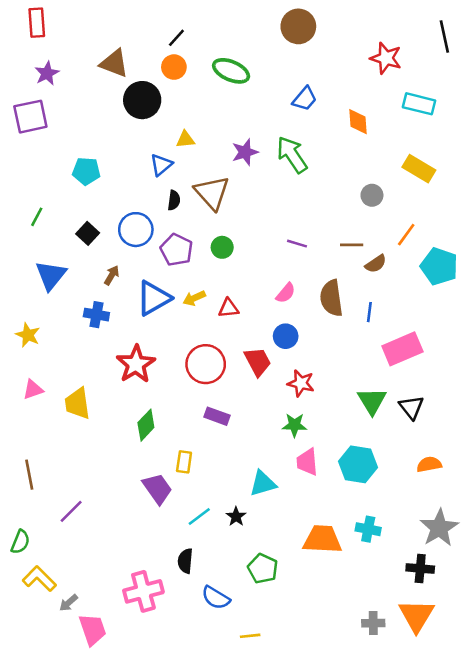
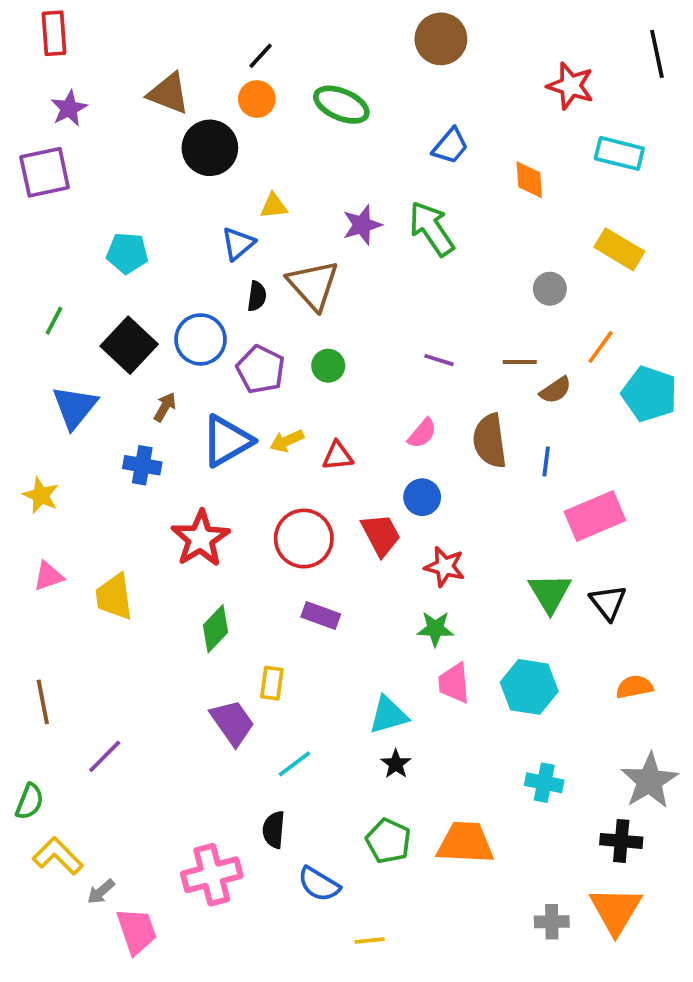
black square: (88, 233) -> (129, 345), size x1.6
black star: (236, 516) -> (396, 764), moved
orange trapezoid: (322, 539) -> (465, 843), moved

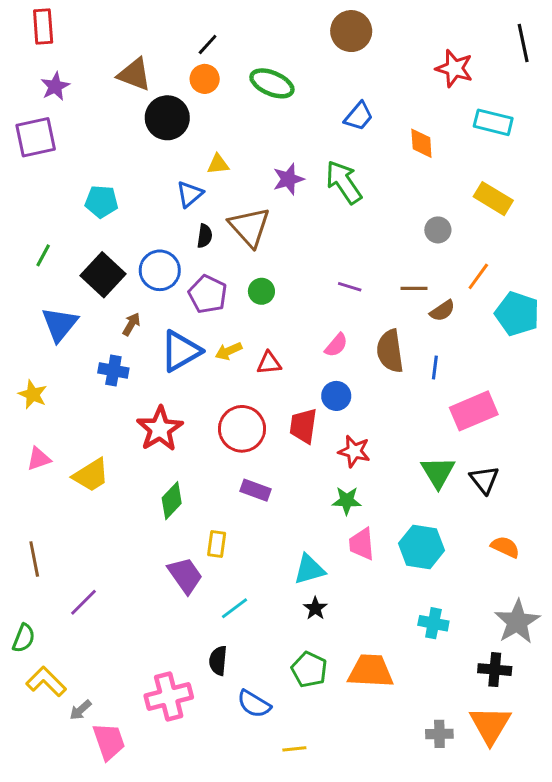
red trapezoid: (381, 535) -> (303, 426), turned -144
yellow trapezoid: (114, 597) -> (91, 475), turned -114
orange semicircle: (634, 687) -> (505, 547), turned 36

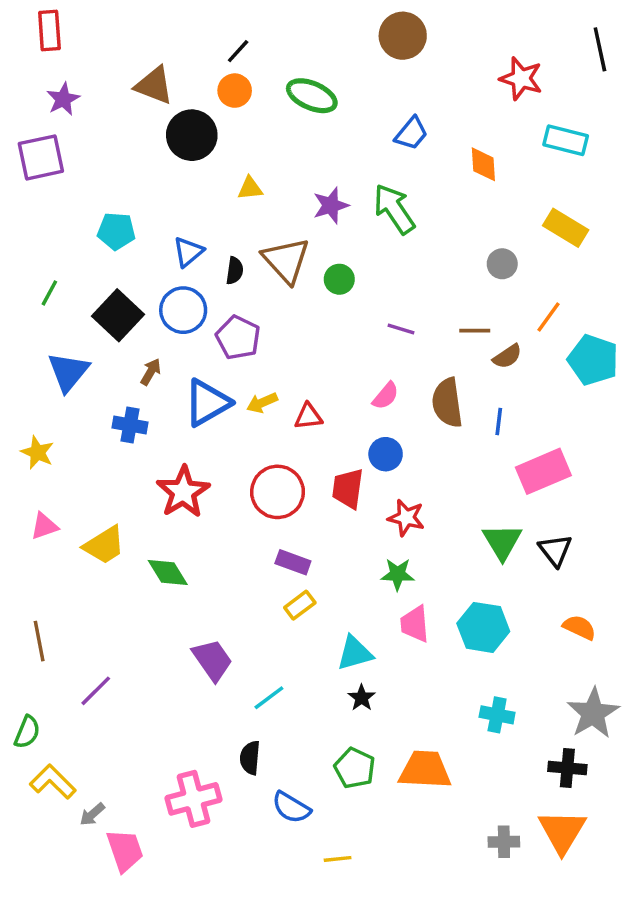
blue triangle: (190, 194) -> (188, 252), moved
green circle: (261, 291) -> (339, 279), moved
green diamond: (172, 501) -> (168, 573), moved, turned -75
yellow rectangle: (217, 544) -> (300, 605), moved, turned 45

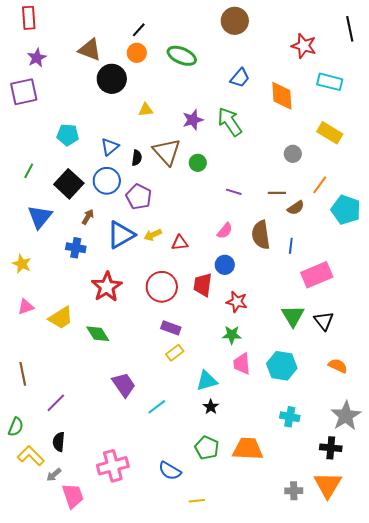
orange diamond: (483, 164) -> (282, 96), size x1.4
black semicircle: (250, 758) -> (59, 442), moved

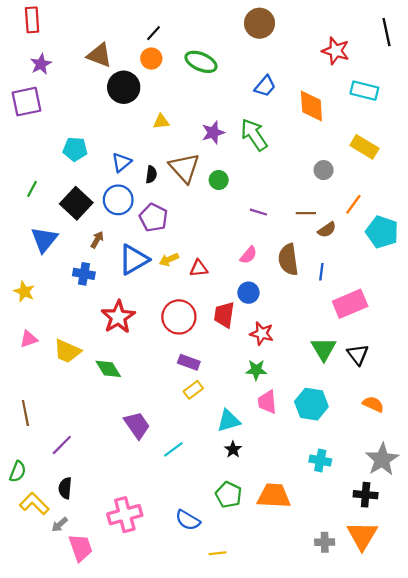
yellow trapezoid: (61, 318) -> (67, 351), turned 56

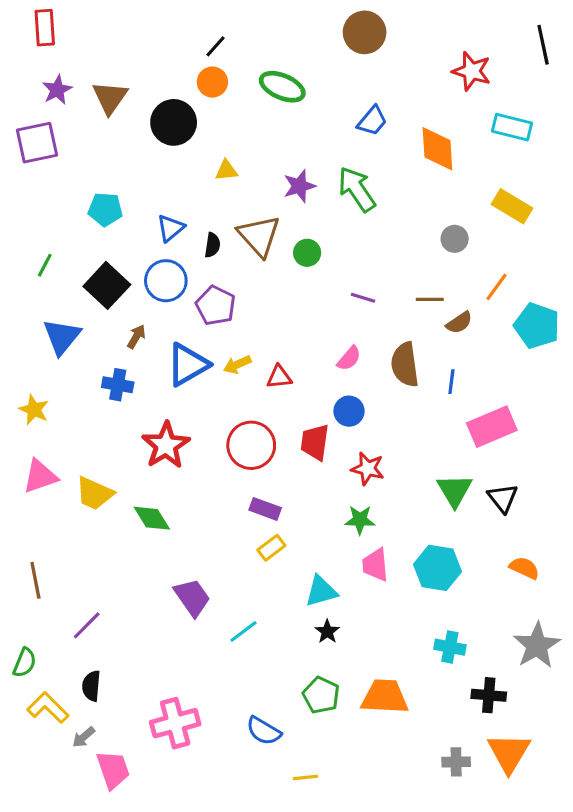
brown triangle: (99, 55) -> (110, 98), moved, turned 44
pink triangle: (29, 339) -> (40, 476), size x1.4
black cross: (366, 495) -> (489, 695), moved

